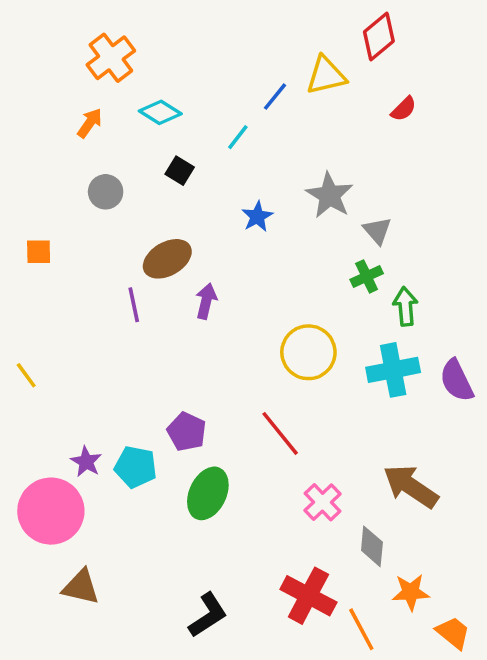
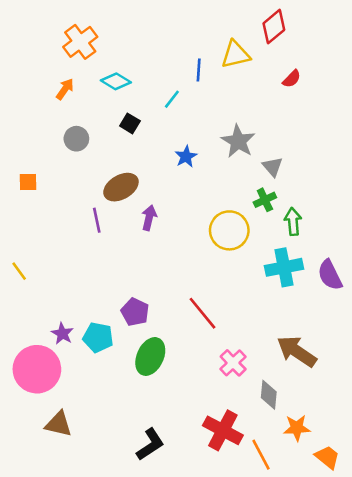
blue line: (275, 97) -> (199, 70), turned -35
yellow circle: (308, 352) -> (229, 230), moved

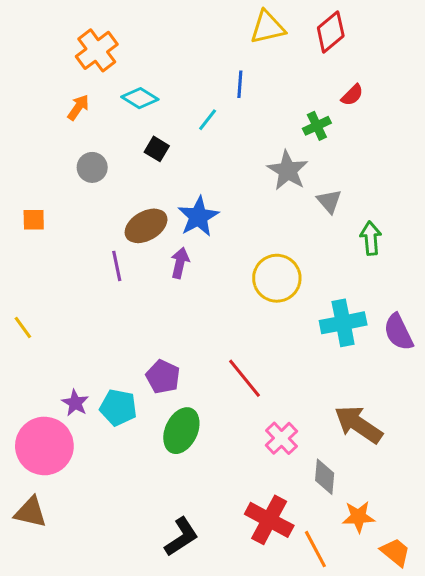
yellow triangle: (236, 55) -> (268, 27), moved
blue star: (186, 157) -> (198, 217), moved, size x1.5
green cross: (265, 200) -> (317, 126), moved
green arrow: (293, 221) -> (371, 238), moved
brown triangle: (59, 424) -> (31, 512), moved

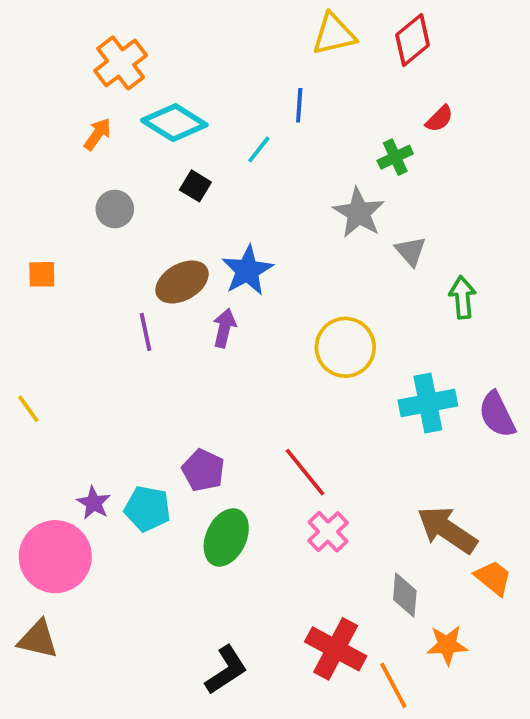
cyan diamond: (140, 98) -> (174, 123), size x1.4
pink cross: (281, 438) -> (328, 532), moved
orange trapezoid: (395, 552) -> (493, 578), moved

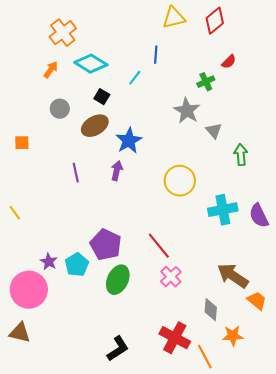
brown ellipse: (182, 282) -> (95, 126), moved
purple pentagon: (203, 470) -> (106, 245), size x1.4
cyan pentagon: (147, 509) -> (77, 265), turned 30

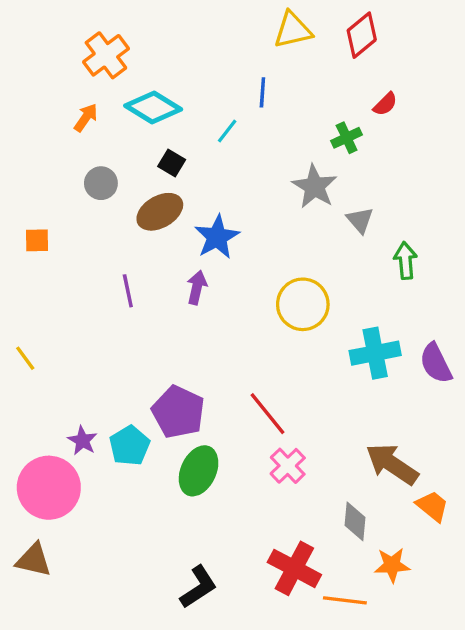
orange line: (205, 357) -> (345, 600), turned -55

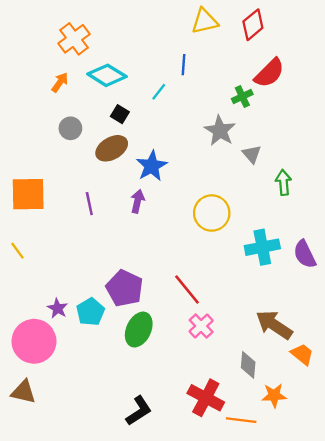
red semicircle: (385, 104) -> (269, 73), size x1.8
orange square: (37, 240) -> (28, 194), moved, size x2.0

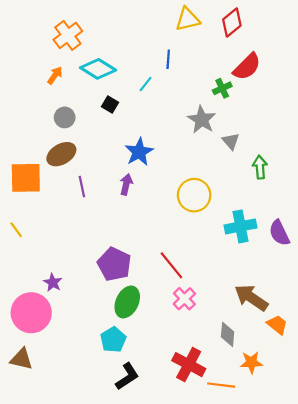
brown ellipse: (112, 148) -> (61, 154), moved
cyan pentagon: (90, 312) -> (113, 340), moved

